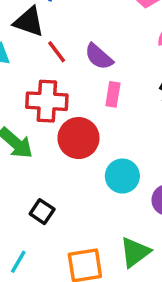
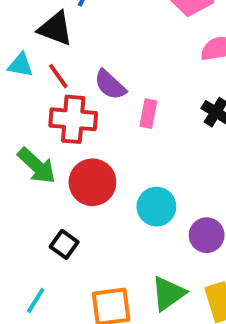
red line: (57, 52) -> (58, 76), moved
purple semicircle: (99, 57) -> (110, 85), moved
red circle: (78, 138) -> (92, 182), moved

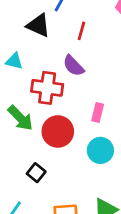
cyan triangle: (20, 65) -> (14, 61), moved
red line: (58, 76) -> (81, 31), moved, turned 48
pink rectangle: (148, 114) -> (98, 113), moved

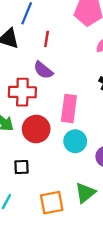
pink rectangle: (98, 113) -> (69, 108), size x1.6
black square: (36, 173) -> (21, 167), turned -35

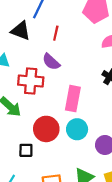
red circle: (36, 129) -> (46, 129), moved

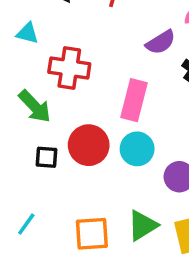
purple semicircle: (51, 62) -> (161, 42), moved, turned -78
black square: (26, 150) -> (46, 157), moved

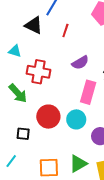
purple semicircle: (161, 42) -> (80, 63), moved
pink rectangle: (134, 100) -> (88, 92), moved
black square: (46, 157) -> (23, 134), moved

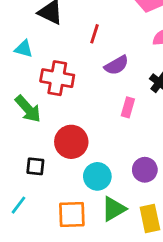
red line: (65, 30) -> (94, 34), moved
pink rectangle: (88, 92) -> (128, 107), size x0.6
cyan circle: (76, 119) -> (97, 176), moved

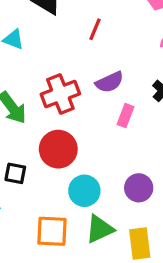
purple semicircle: (117, 65) -> (110, 82), moved
red cross: (57, 78) -> (60, 94), moved, turned -36

